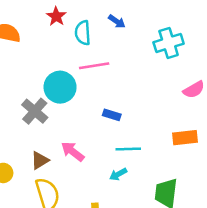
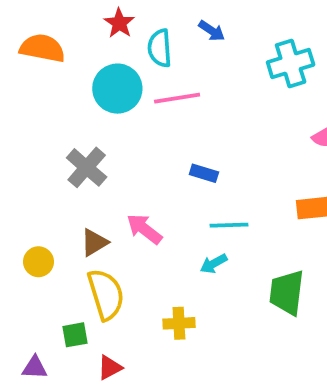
cyan circle: (60, 87) -> (117, 89), moved

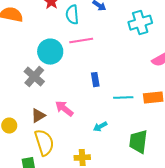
cyan circle: (117, 89) -> (50, 52), moved
blue rectangle: (204, 173) -> (95, 80), turned 64
cyan line: (229, 225) -> (123, 98), moved

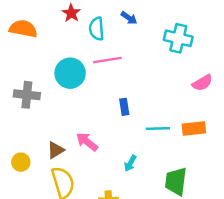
cyan cross: (140, 23) -> (178, 38), turned 30
gray cross: (34, 77) -> (27, 95), moved, turned -35
cyan arrow: (100, 127) -> (130, 163), turned -32

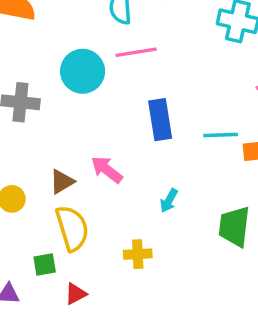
blue rectangle: (124, 107) -> (160, 120), size x1.6
cyan line: (158, 128) -> (221, 135), moved

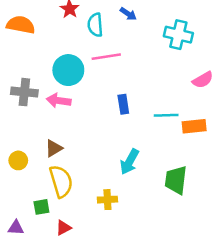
blue rectangle: (160, 120) -> (123, 104), size x0.7
pink arrow: (107, 170) -> (59, 101), moved, turned -30
cyan arrow: (169, 201) -> (129, 162), size x1.5

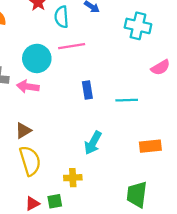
orange rectangle: (194, 126) -> (150, 146), moved
green trapezoid: (176, 180) -> (137, 195), moved
green square: (41, 207) -> (55, 201), moved

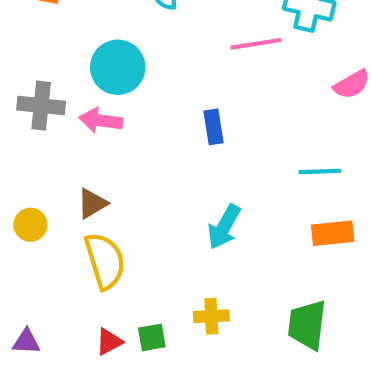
pink line: (72, 46) -> (256, 44), moved
cyan line: (127, 100) -> (320, 172), moved
yellow cross: (73, 178) -> (211, 316), moved

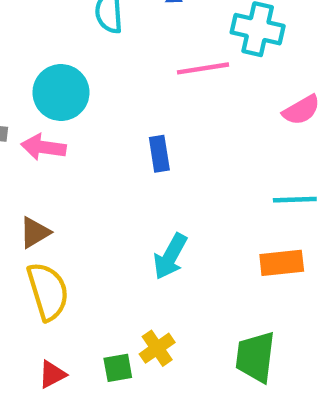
cyan line: (320, 172) -> (295, 200), moved
yellow cross: (211, 316) -> (157, 348), turned -32
green square: (152, 337) -> (118, 368), moved

